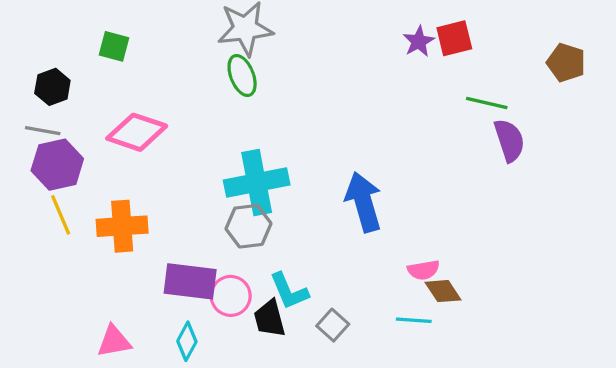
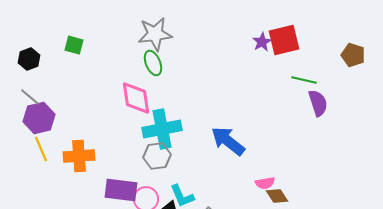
red square: (454, 38) -> (284, 40), size x1.4
black hexagon: (52, 87) -> (29, 59), moved
gray line: (43, 131) -> (30, 97), turned 30
pink diamond: (137, 132) -> (136, 98), moved, turned 63
blue arrow: (364, 202) -> (228, 141), turned -36

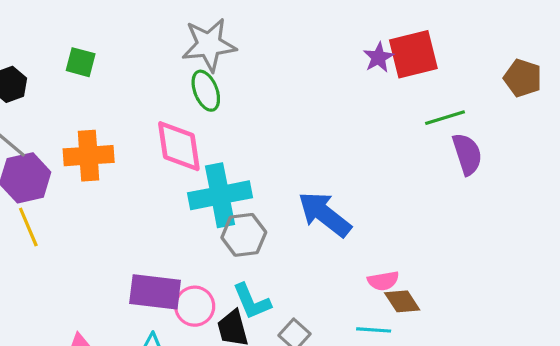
green line: (304, 80) -> (445, 118), turned -30
orange cross: (79, 156) -> (89, 156), moved
gray hexagon: (157, 156) -> (244, 235), moved

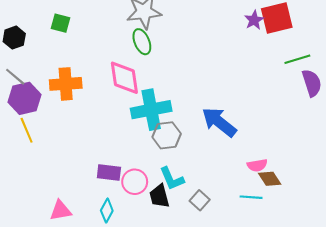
purple rectangle: (155, 292) -> (109, 172), size x0.7

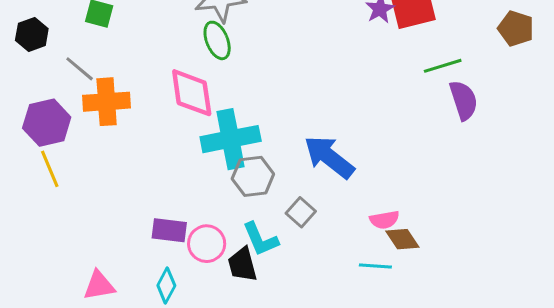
gray line: (15, 77) -> (80, 69), moved
gray square: (200, 200) -> (301, 212), moved

